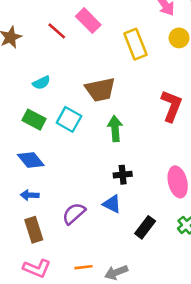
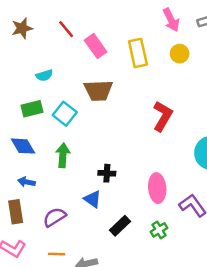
pink rectangle: (88, 21) -> (96, 46), moved
green rectangle: (34, 120) -> (32, 109), turned -50
green arrow: (115, 129) -> (63, 155), moved
blue arrow: (30, 195) -> (26, 182), moved
purple semicircle: (74, 214) -> (54, 217), moved

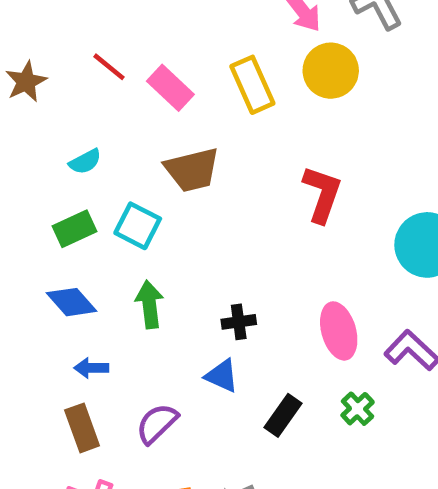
yellow circle: (180, 54) -> (331, 71), size x1.5

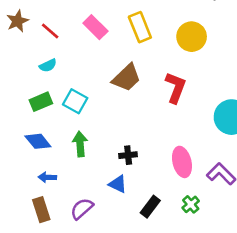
red line: (109, 67) -> (50, 31), moved
yellow circle: (331, 71) -> (192, 37), moved
brown trapezoid: (192, 170) -> (126, 78), moved, turned -32

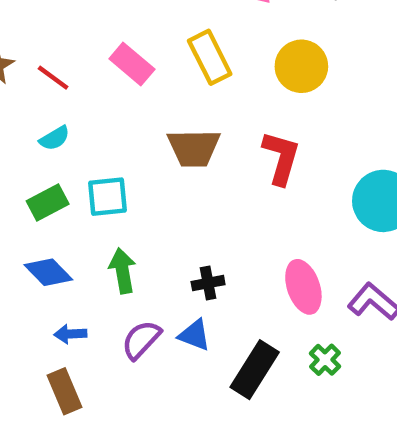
brown trapezoid: (126, 78) -> (194, 148), turned 48
cyan square: (75, 101) -> (107, 197), turned -30
black rectangle: (150, 207) -> (255, 370), size x1.4
purple semicircle: (82, 209) -> (141, 340), moved

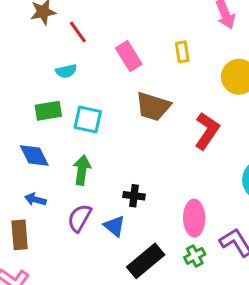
yellow rectangle: (210, 57) -> (182, 52), size x0.6
pink rectangle: (132, 64) -> (129, 56), moved
purple semicircle: (141, 340) -> (79, 218), turned -32
green cross: (325, 360) -> (195, 256), moved

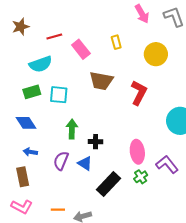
red line: (78, 32) -> (54, 37), moved, turned -63
cyan semicircle: (66, 71) -> (41, 64), size x1.6
green arrow: (82, 170) -> (72, 129), moved

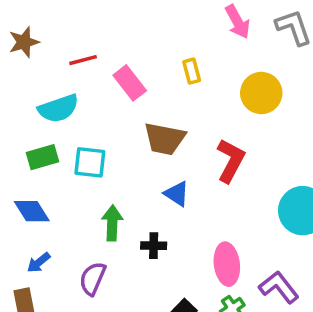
blue arrow: (30, 152) -> (39, 262), turned -48
blue triangle: (85, 163) -> (177, 194), moved

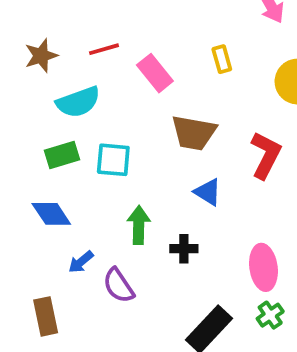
brown star: (24, 42) -> (41, 56), moved
blue arrow: (39, 262) -> (81, 262), moved
purple semicircle: (93, 279) -> (118, 286), turned -56

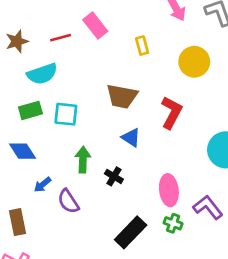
pink rectangle: (155, 73) -> (95, 26), moved
black cross: (184, 249) -> (114, 176), turned 30
green cross: (270, 315) -> (173, 223), turned -36

